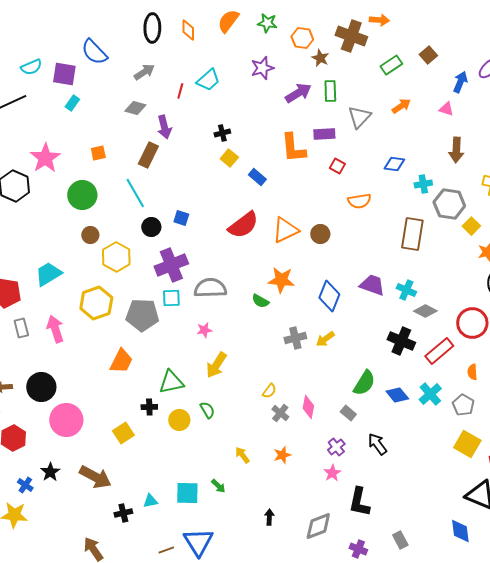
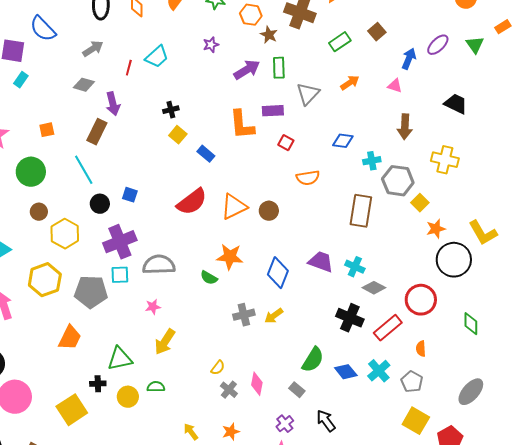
purple star: (262, 68) -> (211, 45), size x0.7
green semicircle: (207, 410) -> (156, 387), turned -60
yellow square: (123, 433) -> (72, 410), size x1.4

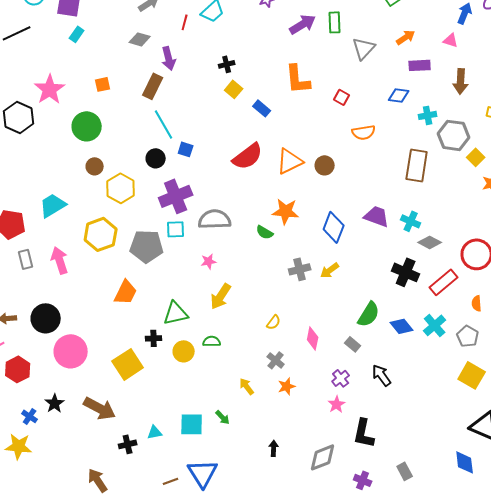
purple rectangle: (273, 111) -> (420, 65), moved
cyan line: (84, 170) -> (164, 124), moved
gray cross: (229, 390) -> (276, 360), moved

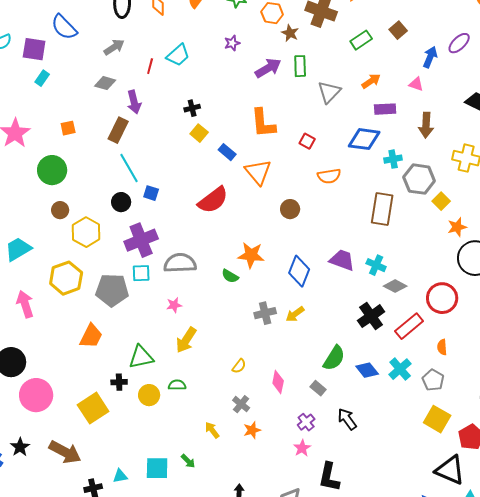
blue diamond: (399, 95) -> (364, 139), size x1.5
orange triangle: (290, 161) -> (258, 172), moved, turned -44
black cross: (406, 272) -> (371, 316), turned 32

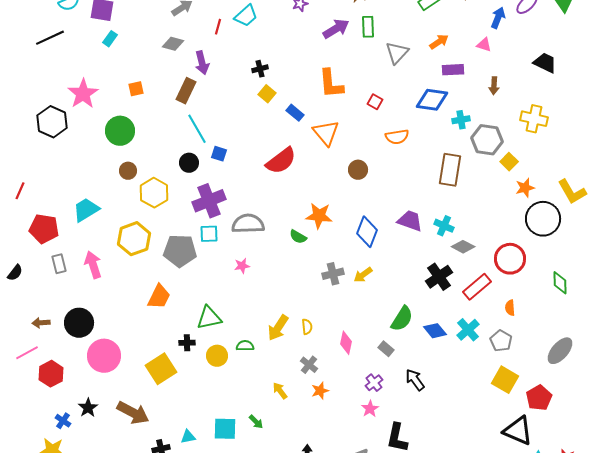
brown arrow: (426, 125) -> (494, 86), size x0.7
yellow arrow: (186, 340) -> (278, 328), moved
yellow semicircle: (239, 366) -> (307, 327), turned -42

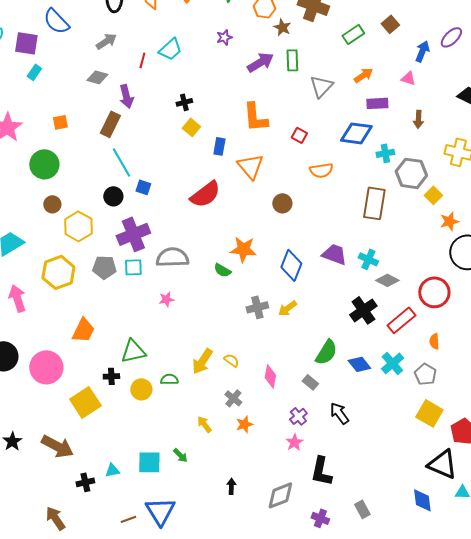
blue rectangle: (295, 113) -> (219, 146), turned 60
gray pentagon: (180, 251) -> (104, 267), moved, size x0.7
yellow semicircle: (307, 327) -> (231, 360), turned -49
pink circle: (104, 356) -> (46, 367), moved

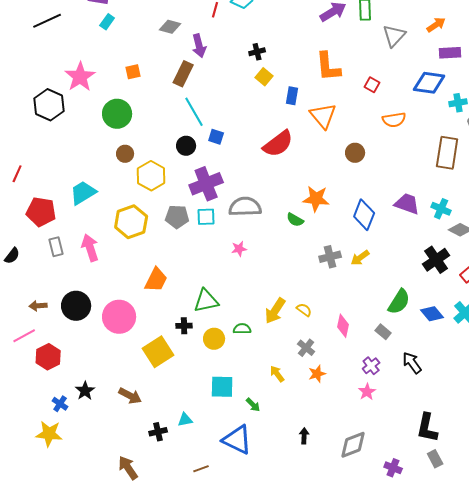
brown arrow: (57, 446) -> (130, 396), size x0.7
cyan square: (149, 462) -> (222, 387), moved
black L-shape: (321, 471) -> (427, 428), moved
blue triangle: (160, 511) -> (237, 440), moved, turned -32

